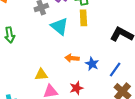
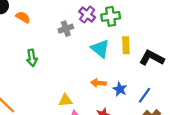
yellow rectangle: (83, 18) -> (126, 45), moved
cyan triangle: (60, 26) -> (100, 49), moved

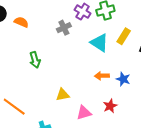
yellow rectangle: (126, 45) -> (124, 36), turned 42
yellow triangle: (65, 100) -> (63, 95), moved

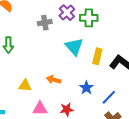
yellow rectangle: (124, 36) -> (97, 56), moved, turned -35
orange arrow: (102, 76) -> (54, 80), moved

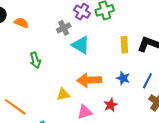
cyan triangle: (74, 47) -> (81, 45), moved
orange arrow: (54, 80) -> (89, 80), size x1.6

